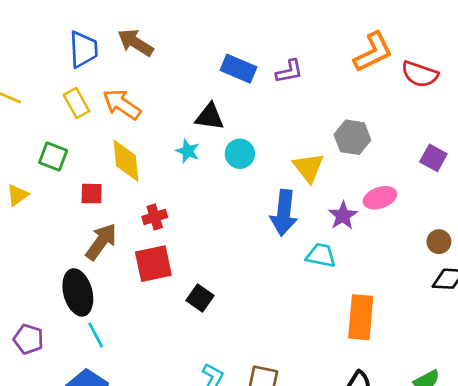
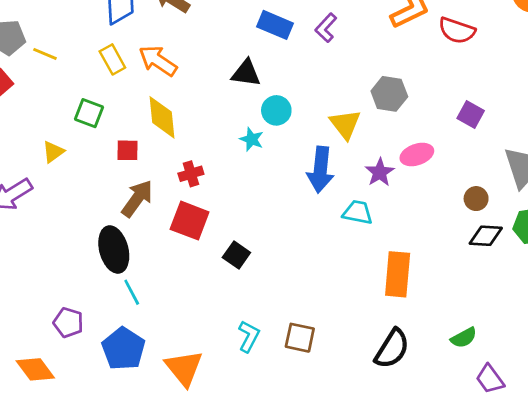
purple L-shape: (289, 71) -> (326, 28), turned 144
cyan star: (188, 151) -> (252, 139), moved
red square: (153, 264) -> (190, 221), turned 33
purple pentagon: (28, 339) -> (68, 323), moved

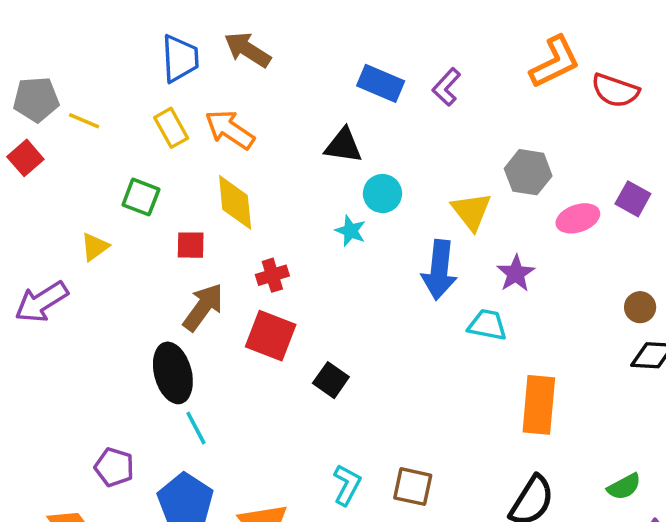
pink ellipse: (417, 154) -> (578, 218), moved

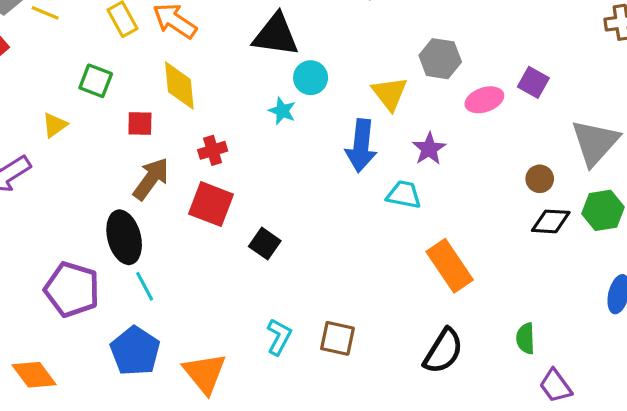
black triangle: (343, 146) -> (276, 35), size x1.4
orange rectangle: (539, 405) -> (450, 266), turned -39
purple pentagon: (114, 467) -> (72, 289), moved, size x1.6
green semicircle: (624, 487) -> (525, 338), turned 116

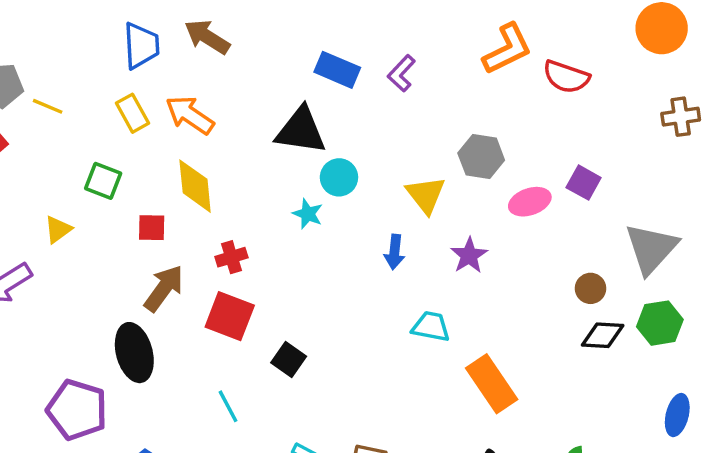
blue arrow: (361, 146) -> (394, 252), size x0.6
cyan trapezoid: (404, 195) -> (431, 327), moved
cyan line: (145, 286) -> (228, 406), moved

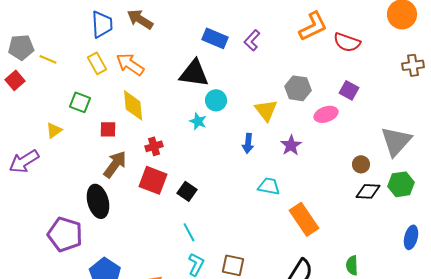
purple square: (584, 183) -> (349, 90), moved
black square: (289, 360) -> (187, 191), moved
cyan line: (228, 406) -> (189, 232), moved

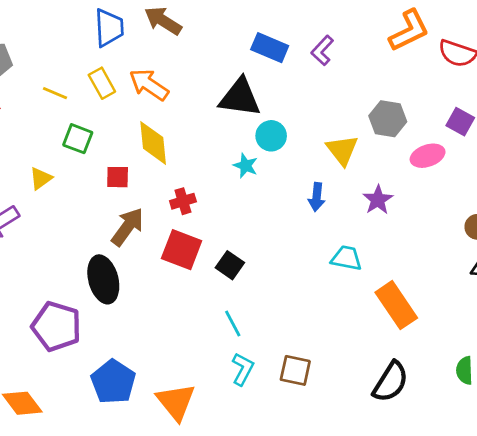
yellow line: (48, 59) -> (55, 93), moved

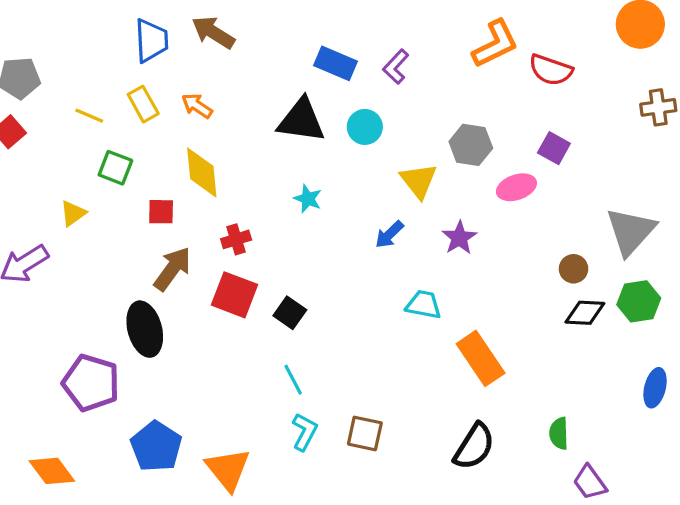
orange arrow: (149, 85) -> (197, 106), size x0.7
cyan circle: (271, 136) -> (365, 127), moved
blue arrow: (317, 197) -> (389, 235), turned 40

